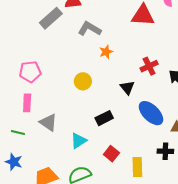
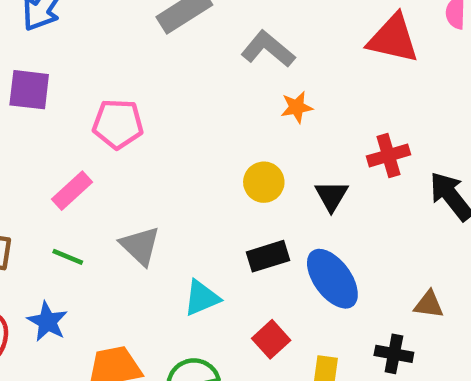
yellow circle: (83, 81) -> (264, 182), moved
pink rectangle: (27, 103) -> (72, 191), moved, turned 36
blue ellipse: (151, 113) -> (332, 279), moved

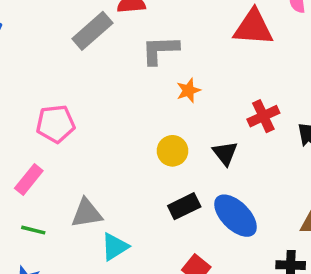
gray L-shape: (268, 49) -> (160, 50), turned -33
gray triangle: (140, 246) -> (87, 213), turned -44
cyan triangle: (202, 298) -> (115, 247), moved

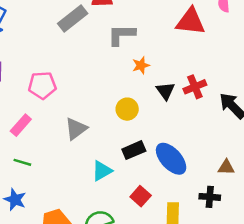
black triangle: (225, 153) -> (165, 91), moved
gray triangle: (87, 213) -> (76, 129), moved, turned -30
cyan triangle: (115, 247) -> (102, 171), moved

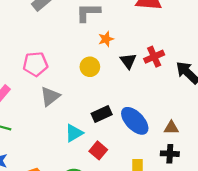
pink pentagon: (42, 85) -> (35, 64), moved
yellow circle: (127, 109) -> (90, 67), moved
brown triangle: (226, 167) -> (171, 128), moved
red square: (141, 196) -> (98, 150), moved

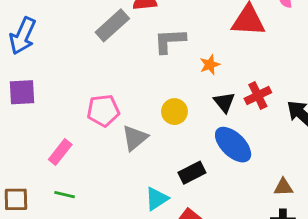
orange star: (106, 39) -> (210, 65), moved
gray triangle: (50, 96) -> (135, 138), moved
blue ellipse: (135, 121) -> (233, 145), moved

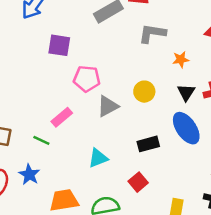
purple square: (22, 92) -> (59, 45), moved
pink rectangle: (60, 152) -> (62, 117), moved
cyan triangle: (157, 199) -> (98, 158), moved

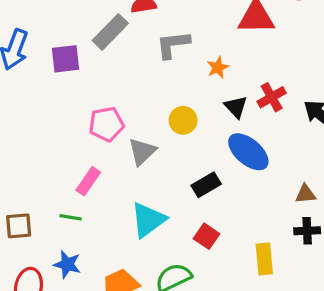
purple square: (59, 45) -> (66, 59), moved
cyan triangle: (98, 158) -> (148, 220), size x1.4

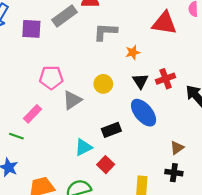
brown triangle: (305, 194) -> (177, 148), turned -40
cyan triangle: (148, 220) -> (83, 147), moved, size x0.7

